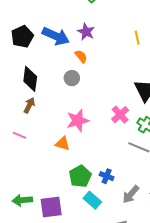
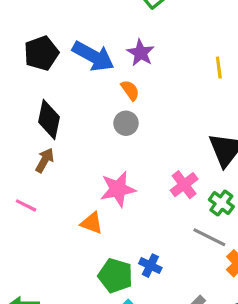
gray circle: (72, 78) -> (126, 123), moved
green pentagon: (80, 176) -> (115, 276), turned -30
blue cross: (107, 176) -> (150, 266), moved

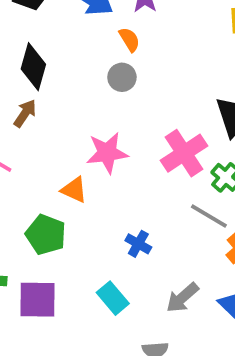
pink cross: (184, 185) -> (184, 153), size x1.4
green pentagon: (115, 276) -> (46, 235), moved

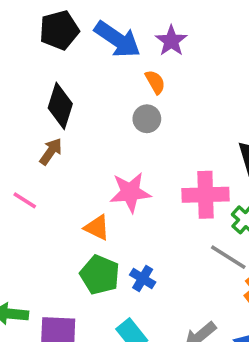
pink cross: (184, 153) -> (206, 195), turned 30
green pentagon: (46, 235) -> (100, 275), moved
blue cross: (138, 244) -> (143, 278), moved

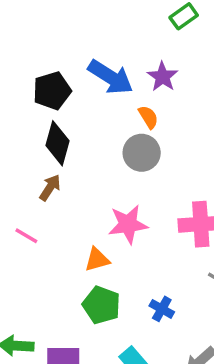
black pentagon: (59, 30) -> (52, 91), moved
gray circle: (147, 119) -> (142, 153), size x1.4
orange triangle: (97, 228) -> (97, 260), turned -40
blue cross: (143, 278) -> (162, 309), moved

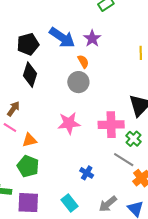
brown arrow: (50, 188) -> (13, 109), moved
orange triangle: (97, 260) -> (29, 140), moved
green pentagon: (101, 305) -> (28, 166), moved

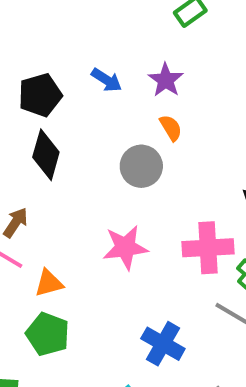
blue arrow: (62, 38) -> (107, 80), size x0.6
orange semicircle: (83, 62) -> (171, 128), moved
blue cross: (87, 173) -> (163, 344), size x1.5

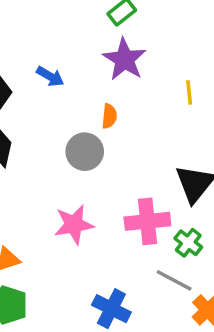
purple star: (166, 80) -> (124, 59), moved, size x1.4
orange semicircle: (171, 128) -> (109, 116), turned 40

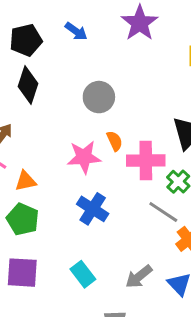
orange semicircle: (109, 116) -> (115, 141), moved, turned -36
blue cross: (111, 309) -> (93, 209), moved

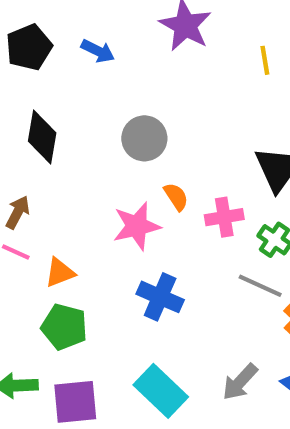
black pentagon: (26, 40) -> (29, 47), moved
pink cross: (146, 160) -> (224, 217), size x0.7
cyan rectangle: (83, 274) -> (161, 391), size x1.4

